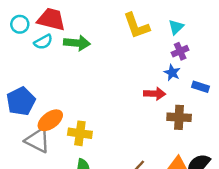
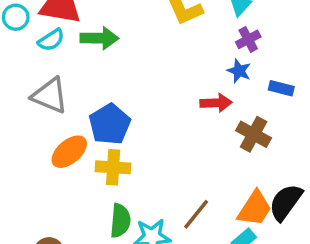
blue pentagon: (21, 101) -> (110, 124), moved
brown cross: (179, 117) -> (254, 134), turned 30
gray triangle: (38, 140) -> (50, 95), moved

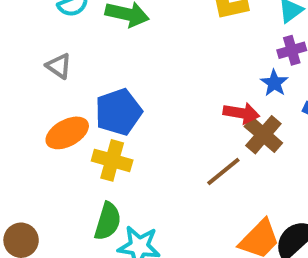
gray triangle: (50, 95) -> (59, 66), size x0.6
brown cross: (254, 134) -> (263, 135), moved
brown line: (196, 214) -> (223, 172), moved

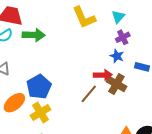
yellow cross: (112, 160) -> (40, 112), turned -36
brown line: (223, 172) -> (89, 94), moved

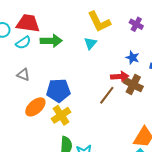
cyan triangle: (118, 17) -> (90, 43), moved
purple cross: (123, 37) -> (136, 24), moved, turned -32
blue pentagon: (39, 87) -> (58, 90), turned 30

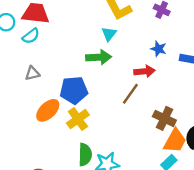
green arrow: (51, 41) -> (99, 57), moved
gray triangle: (23, 75) -> (32, 73), turned -32
brown cross: (133, 85) -> (164, 118), moved

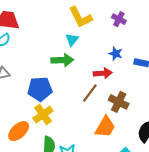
orange ellipse: (48, 110) -> (19, 131), moved
brown cross: (164, 118) -> (119, 102), moved
orange trapezoid: (175, 141) -> (105, 127), moved

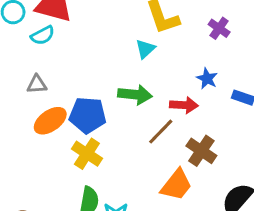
green arrow: (62, 60) -> (135, 95), moved
yellow cross: (43, 115) -> (87, 154), turned -30
orange ellipse: (19, 131) -> (50, 121), moved

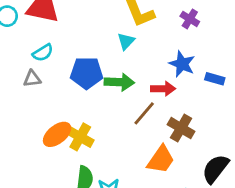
cyan semicircle: (43, 35) -> (43, 53), moved
blue star: (207, 79) -> (182, 64), size x1.4
blue pentagon: (88, 115) -> (87, 73), moved
orange ellipse: (50, 121) -> (57, 134), moved

